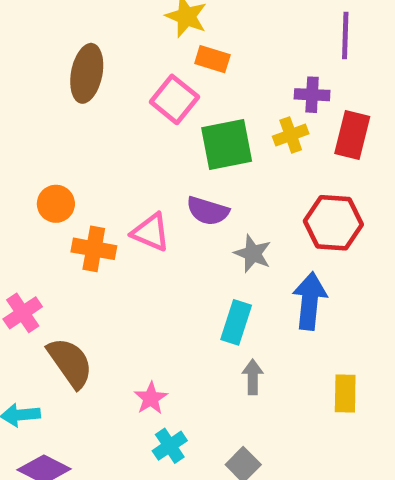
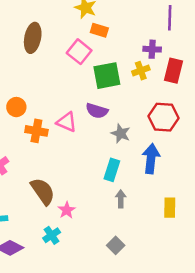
brown semicircle: (70, 363) -> (43, 191), moved
cyan cross: (170, 446) -> (52, 235), moved

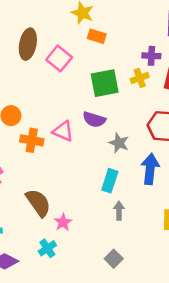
pink square: (79, 52) -> (59, 58), moved

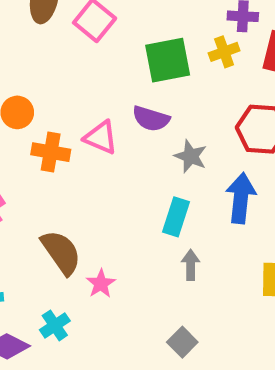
cyan cross: (47, 248) -> (55, 325), moved

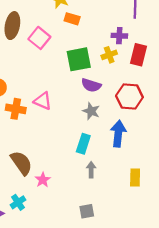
purple semicircle: (151, 119) -> (91, 85), moved
gray square: (182, 342) -> (87, 211), turned 35

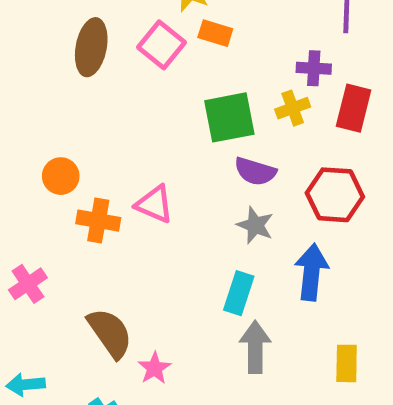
pink square: (39, 38) -> (161, 45), moved
gray arrow: (91, 170) -> (255, 347), size x1.5

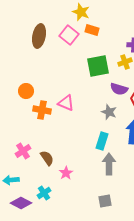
purple semicircle: (255, 171) -> (119, 89), moved
pink cross: (28, 284) -> (23, 151), moved
brown semicircle: (110, 333) -> (47, 158), size x0.7

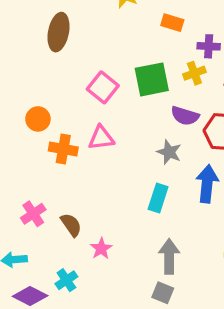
orange rectangle: (92, 30) -> (172, 23), moved
pink square: (69, 35) -> (103, 87), moved
pink triangle: (66, 103) -> (101, 138), turned -30
gray arrow: (109, 164) -> (169, 256), moved
gray square: (105, 201) -> (163, 293), turned 32

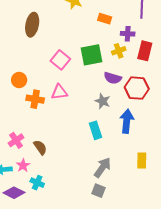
cyan rectangle: (158, 198) -> (96, 130), turned -36
pink star: (101, 249) -> (23, 165), moved
gray arrow: (169, 256) -> (103, 168), turned 35
cyan cross: (66, 280) -> (37, 183), turned -32

